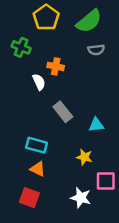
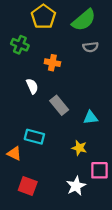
white semicircle: (39, 82) -> (32, 86), moved
orange triangle: (38, 169) -> (14, 153), moved
white star: (81, 198) -> (76, 186), turned 30

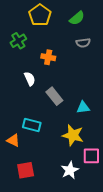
green semicircle: (84, 20) -> (77, 18), size x0.7
green cross: (20, 45) -> (18, 41), turned 35
yellow star: (79, 148) -> (73, 135), size x1.5
red square: (28, 186) -> (26, 170), turned -30

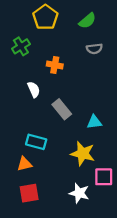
orange triangle: (13, 140) -> (24, 164), moved, turned -40
white star: (70, 170) -> (79, 193), turned -30

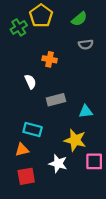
green cross: (21, 46) -> (19, 27), moved
gray rectangle: (62, 109) -> (56, 100), turned -66
white star: (79, 193) -> (58, 164), moved

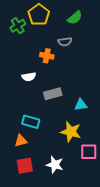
gray semicircle: (86, 44) -> (65, 42), moved
white semicircle: (30, 82) -> (29, 77), turned 104
white star: (58, 164) -> (55, 165), moved

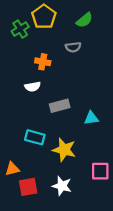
orange cross: (47, 56) -> (43, 62), moved
yellow star: (71, 132) -> (64, 150), moved
orange triangle: (21, 141) -> (12, 169), moved

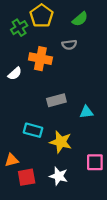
orange cross: (43, 62) -> (40, 59), size x1.5
white semicircle: (33, 87) -> (15, 74), moved, turned -32

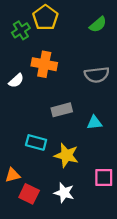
green semicircle: (80, 19) -> (98, 25), moved
gray semicircle: (69, 45) -> (97, 75), moved, size x1.5
red square: (27, 177) -> (29, 194), turned 36

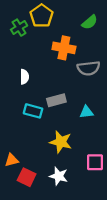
orange cross: (44, 64) -> (64, 48), moved
white semicircle: (16, 81) -> (24, 77), moved, turned -48
cyan rectangle: (36, 142) -> (33, 111), moved

